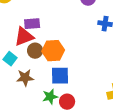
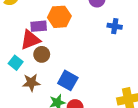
orange hexagon: (53, 51) -> (59, 17), moved
blue square: (60, 76) -> (68, 80), turned 30

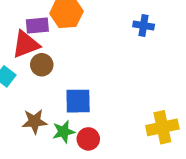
blue square: (68, 80) -> (78, 101), turned -30
brown star: (31, 83) -> (34, 121), moved

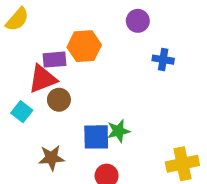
green star: (64, 132) -> (118, 131), moved

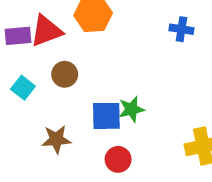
purple rectangle: (54, 60) -> (18, 36), moved
red triangle: (43, 79) -> (46, 31), moved

